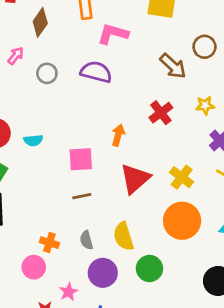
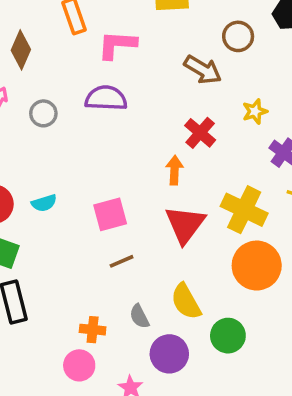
orange arrow: (118, 135) -> (174, 170), moved
yellow cross: (182, 177) -> (244, 210), size x1.4

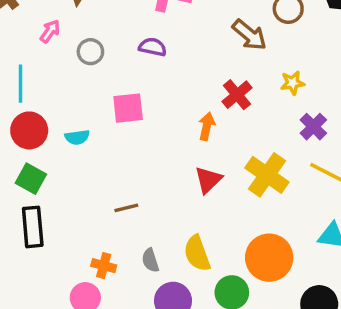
purple semicircle: (106, 98) -> (153, 47), size x0.7
pink square: (110, 214) -> (128, 108), moved
red triangle: (185, 224) -> (208, 180), size x0.7
brown line: (122, 261) -> (126, 208), moved
orange circle: (257, 266) -> (269, 258), moved

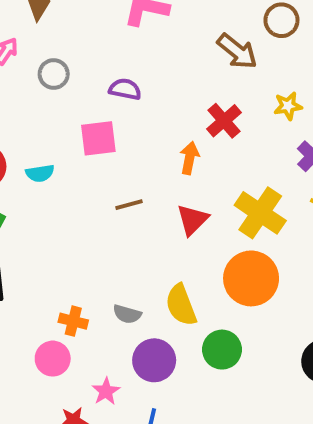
purple semicircle: (153, 47) -> (125, 89), moved
brown line: (126, 208) -> (129, 205), moved
orange circle: (269, 258) -> (251, 278), moved
gray semicircle: (150, 260) -> (127, 314), turned -55

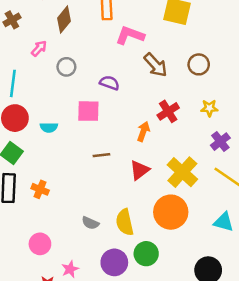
brown circle: (281, 20) -> (199, 64), moved
brown arrow: (237, 51) -> (156, 65), moved
orange cross: (73, 321) -> (40, 189), moved
purple circle: (154, 360) -> (114, 262), moved

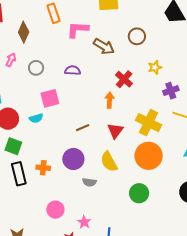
pink square: (88, 111) -> (50, 98), moved
purple cross: (220, 142) -> (171, 91), turned 35
yellow semicircle: (125, 222) -> (109, 162), moved
purple circle: (114, 262) -> (73, 159), moved

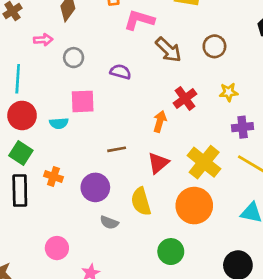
pink arrow: (11, 60) -> (43, 40), turned 48
orange cross: (43, 168) -> (53, 176), moved

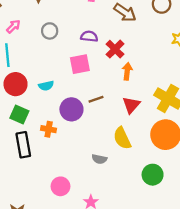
pink arrow: (43, 40) -> (13, 26), moved, turned -32
red cross: (185, 98) -> (115, 49), moved
pink square: (83, 101) -> (80, 64), moved
purple circle: (95, 187) -> (71, 109), moved

